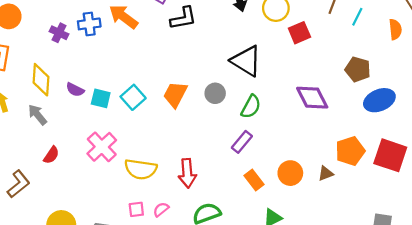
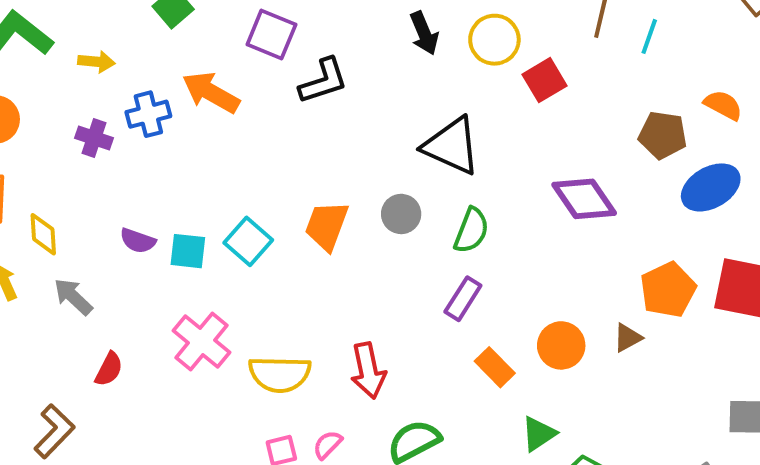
orange semicircle: (395, 29) -> (723, 105), moved, turned -48
yellow diamond: (41, 80) -> (43, 234), moved, size x0.7

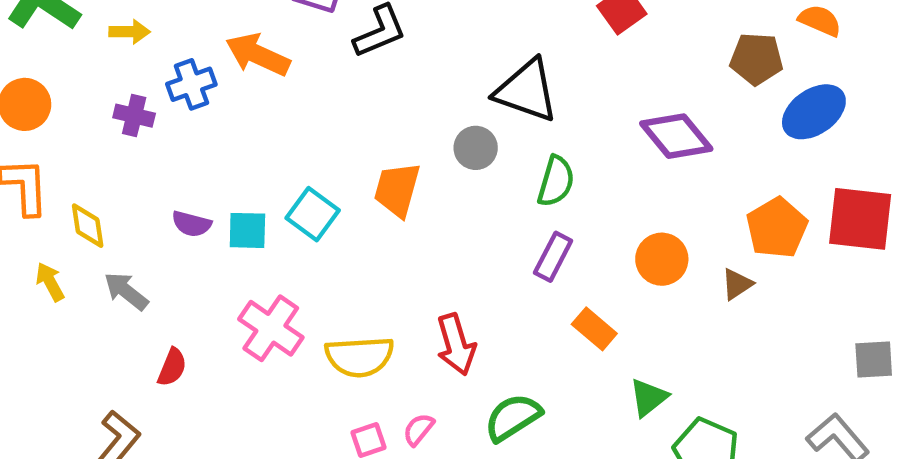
gray circle: (401, 214) -> (476, 148), moved
orange circle: (561, 345) -> (662, 259), moved

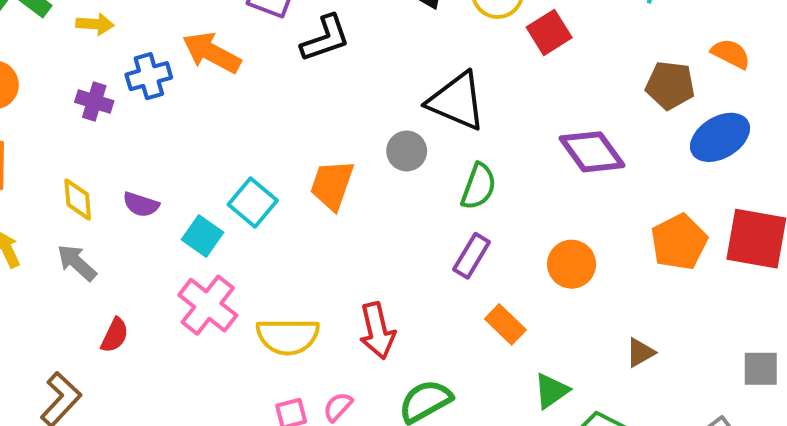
yellow diamond: (88, 226) -> (78, 199), moved
cyan square: (247, 230) -> (203, 236), moved, turned 30
brown triangle: (737, 284) -> (640, 353), moved

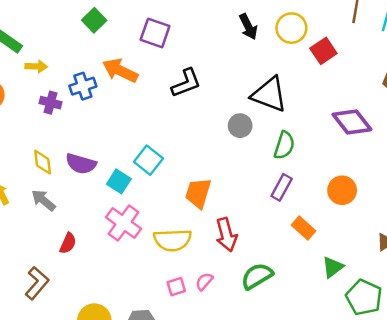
yellow arrow: (95, 24) -> (36, 66), moved
black L-shape: (325, 38) -> (186, 83), moved
orange trapezoid: (332, 185) -> (198, 193), moved
purple semicircle: (141, 205) -> (81, 164), size x1.4

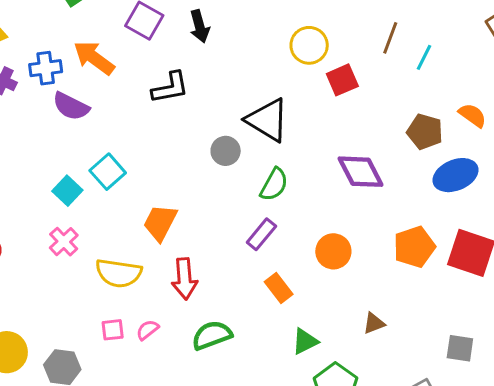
black arrow: (248, 27) -> (200, 26), moved
purple semicircle: (81, 164) -> (71, 106), moved
pink cross: (124, 223) -> (64, 242), size x0.7

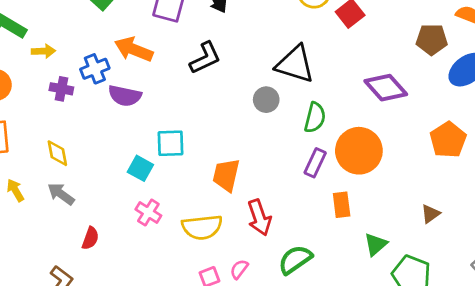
cyan square: (108, 172) -> (170, 143), turned -36
orange circle: (333, 251) -> (359, 151), moved, size x1.5
orange rectangle: (279, 288) -> (342, 205), turned 45

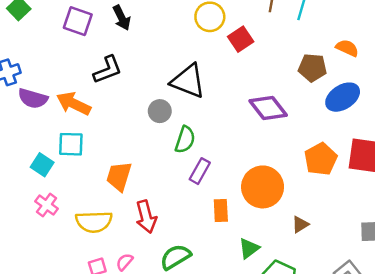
orange arrow: (134, 49) -> (74, 104), moved
green semicircle: (315, 118) -> (185, 140), moved
orange circle: (359, 151) -> (263, 187), moved

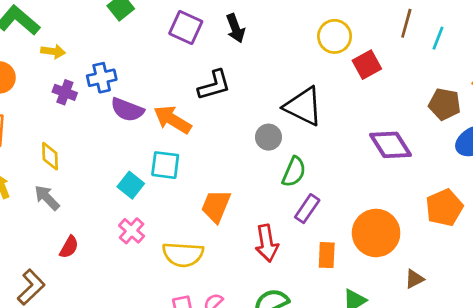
red arrow: (146, 217) -> (267, 243), moved

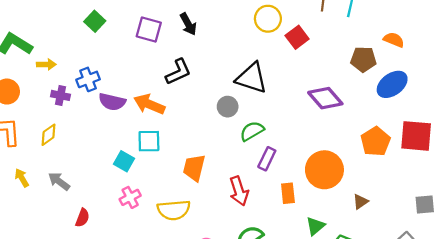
yellow diamond: (50, 156) -> (48, 135), moved, turned 65
green semicircle: (294, 172) -> (252, 131), turned -135
pink cross: (132, 231) -> (130, 197), turned 30

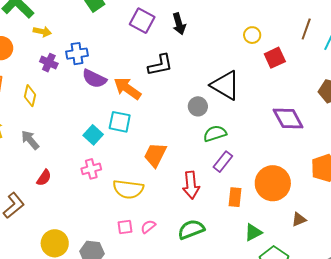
yellow circle: (268, 19) -> (252, 35), size x0.7
yellow diamond: (48, 135) -> (30, 96), turned -55

